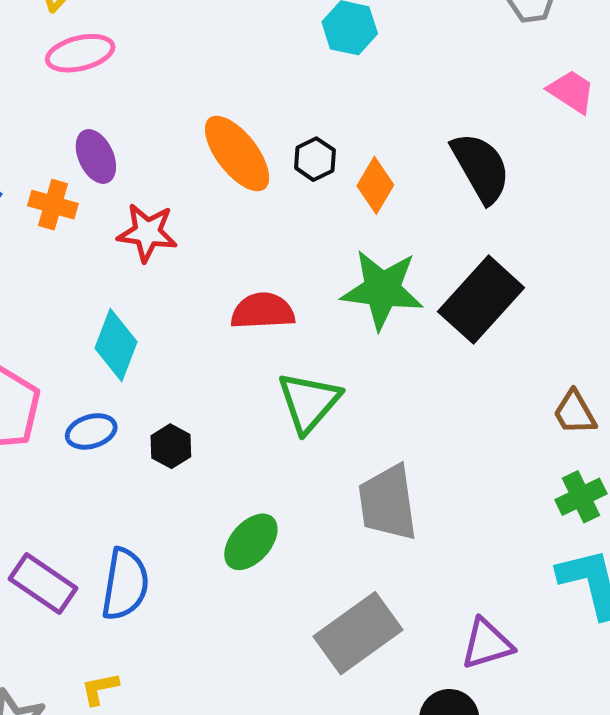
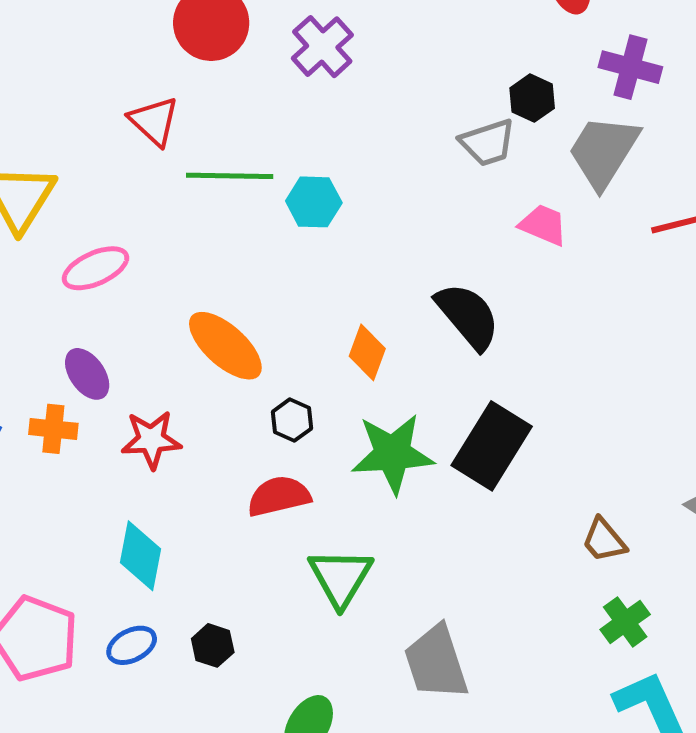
pink ellipse: (80, 53) -> (96, 268), moved
black hexagon: (315, 159) -> (292, 420), moved

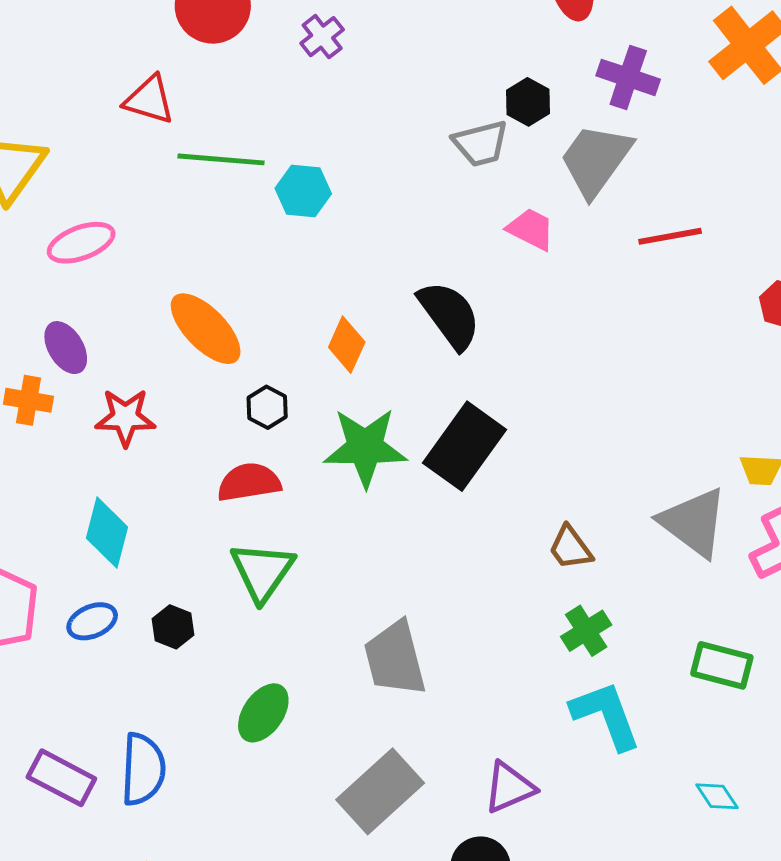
purple cross: (322, 47) -> (322, 37), size x0.7
red triangle: (154, 121) -> (149, 100), turned -30
green triangle: (340, 577) -> (262, 571), moved

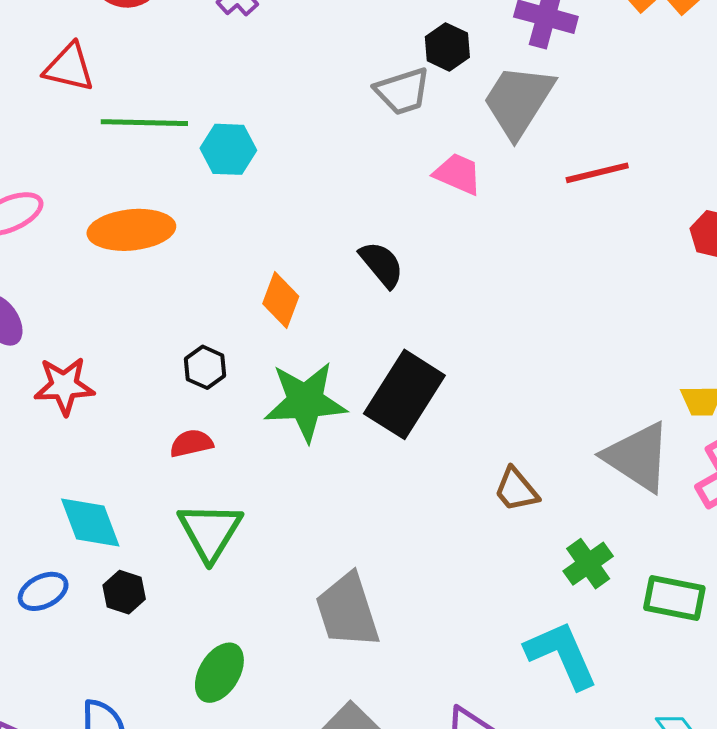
black semicircle: (449, 315) -> (382, 264), size x0.7
orange ellipse: (206, 329) -> (131, 230), moved, turned -48
red semicircle: (249, 482) -> (191, 443), size x0.7
cyan diamond: (107, 533) -> (90, 522), moved, turned -32
green cross: (586, 631) -> (588, 564), moved

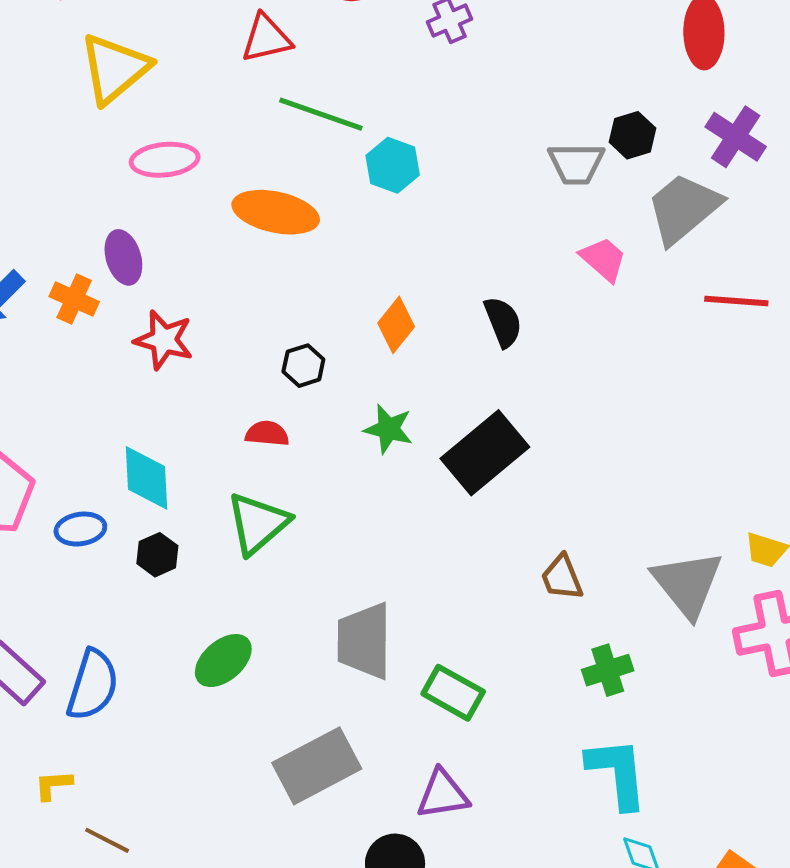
red triangle: (69, 67) -> (266, 38), turned -44
green star: (305, 402) -> (388, 429), size x0.6
green rectangle: (674, 598) -> (453, 693), moved
cyan L-shape: (562, 655) -> (617, 773), moved

